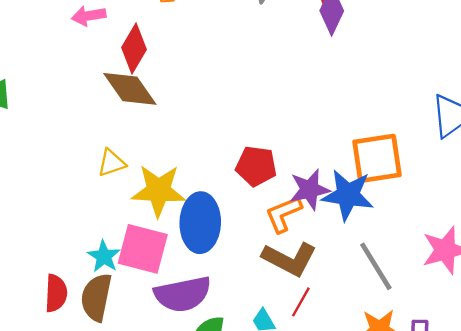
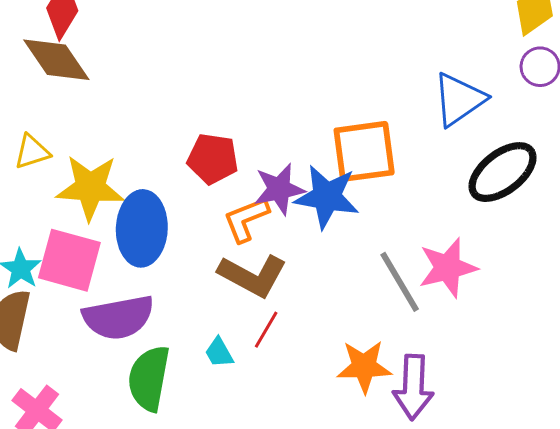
gray line: (376, 266) -> (400, 282), moved

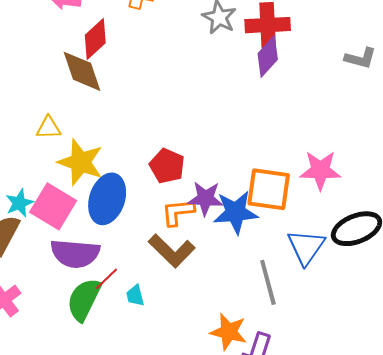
blue triangle: (459, 99) -> (306, 247), moved, turned -36
blue star: (327, 197) -> (236, 212), turned -30
pink star: (448, 268) -> (320, 170), moved
red line: (266, 330) -> (106, 279), moved

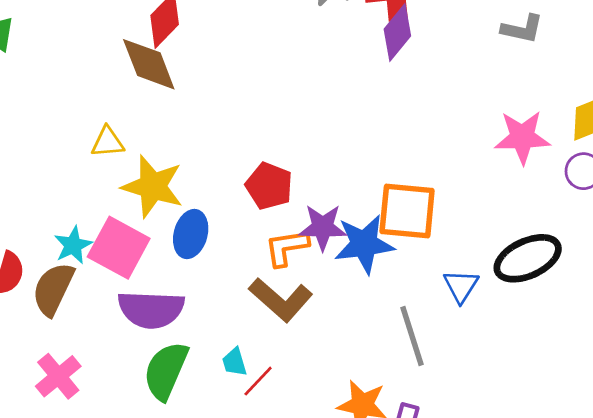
pink star: (320, 170) -> (522, 137), moved
blue ellipse: (107, 199) -> (191, 234), size x0.7
blue triangle: (306, 247) -> (461, 286), size x0.7
red line: (106, 279) -> (258, 381), moved

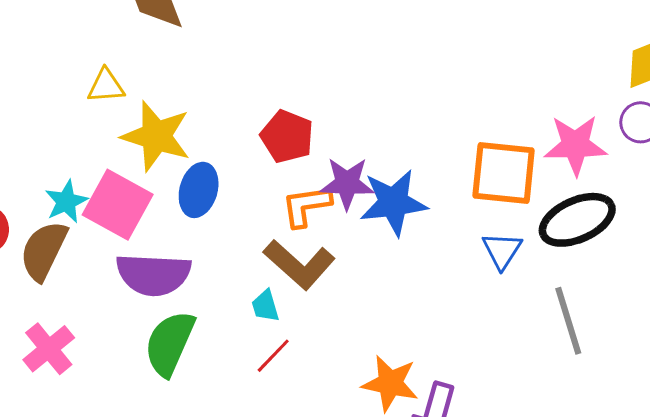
pink star: (522, 137) -> (575, 145), moved
orange square: (407, 211) -> (504, 173), moved
gray line: (412, 336) -> (568, 321), moved
cyan trapezoid: (234, 362) -> (265, 306), moved

